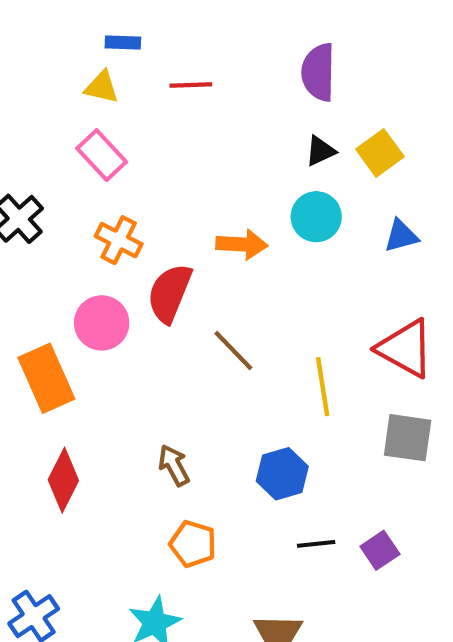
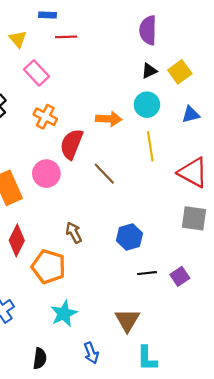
red line: (191, 85) -> (66, 37), moved
yellow triangle: (102, 87) -> (18, 39), moved, turned 36
pink circle: (102, 323) -> (46, 174), moved
yellow line: (323, 387) -> (150, 146), moved
orange pentagon: (193, 544) -> (49, 267), moved, size x1.4

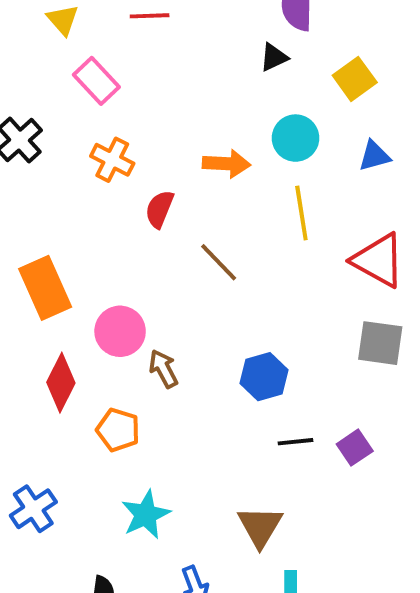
black triangle: (149, 71) -> (274, 57), moved
red semicircle: (72, 144) -> (159, 209), size x0.7
pink circle: (46, 174) -> (120, 331), moved
orange pentagon: (49, 267) -> (118, 430), size x0.7

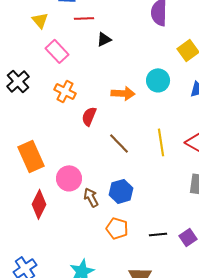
black triangle: (274, 57) -> (104, 39), moved
yellow line: (301, 213) -> (161, 142), moved
blue hexagon: (264, 377) -> (121, 191), moved
orange pentagon: (118, 430) -> (117, 228), moved

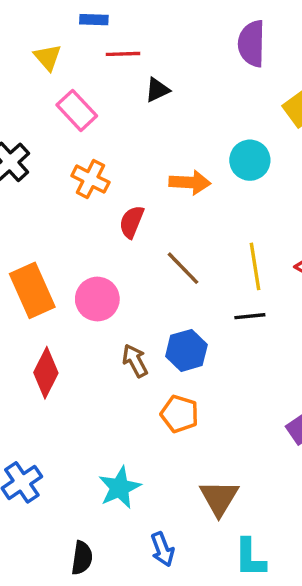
pink circle: (69, 178) -> (97, 299), moved
black line: (158, 234) -> (250, 316), moved

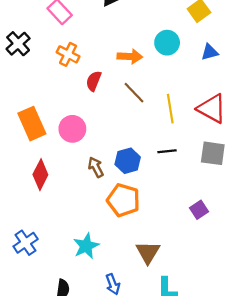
brown line: (183, 268) -> (134, 93), moved
black line: (250, 316) -> (167, 151), moved
orange pentagon: (180, 414) -> (123, 200), size x1.4

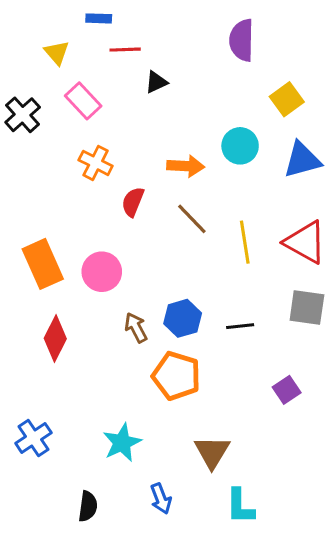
black cross: (18, 44) -> (23, 115), moved
blue triangle: (210, 52) -> (302, 160), size x1.5
black line: (167, 151) -> (240, 326), moved

